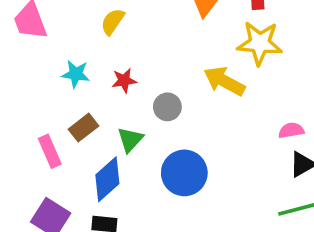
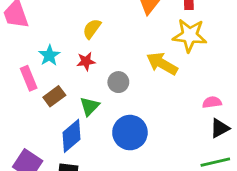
yellow semicircle: (113, 22) -> (92, 29), moved
cyan star: (76, 74) -> (49, 55), turned 30
pink rectangle: (50, 151) -> (29, 78), moved

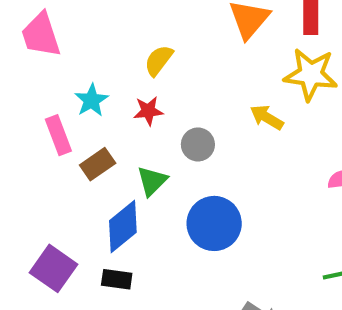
yellow arrow: (162, 64) -> (267, 117), size x0.7

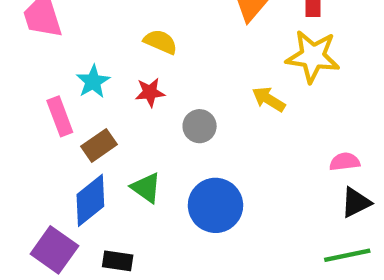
yellow semicircle: (159, 60) -> (160, 42), turned 76
green triangle: (152, 181) -> (146, 188), moved, turned -40
blue diamond: (123, 226) -> (90, 200), moved

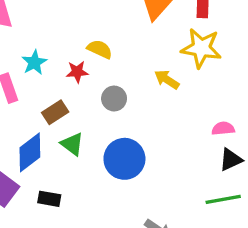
yellow semicircle: (160, 42) -> (100, 49), moved
brown rectangle: (99, 145) -> (55, 112), moved

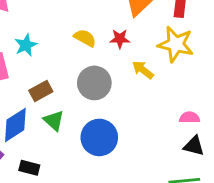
red star: (77, 72) -> (120, 39), moved
gray circle: (114, 99) -> (94, 83), size x1.5
black triangle: (231, 160) -> (194, 146), turned 35

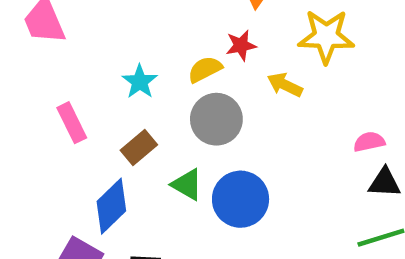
yellow semicircle: (85, 38) -> (205, 69), moved, turned -45
cyan star: (26, 45) -> (140, 82), moved
green triangle: (54, 121) -> (187, 184), moved

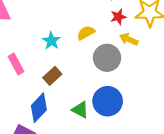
red star: (241, 45) -> (118, 17), moved
gray circle: (216, 119) -> (107, 58), moved
green triangle: (187, 184) -> (80, 110), moved

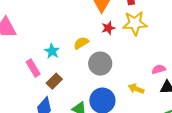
yellow arrow: (129, 39) -> (136, 89), moved
pink rectangle: (16, 64) -> (33, 68), moved

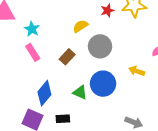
cyan star: (52, 51) -> (32, 29), moved
brown rectangle: (54, 81) -> (67, 57), moved

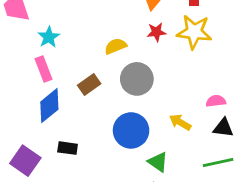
green triangle: (80, 92) -> (158, 162), moved
blue diamond: (44, 93) -> (49, 106), moved
black rectangle: (63, 119) -> (68, 148), moved

